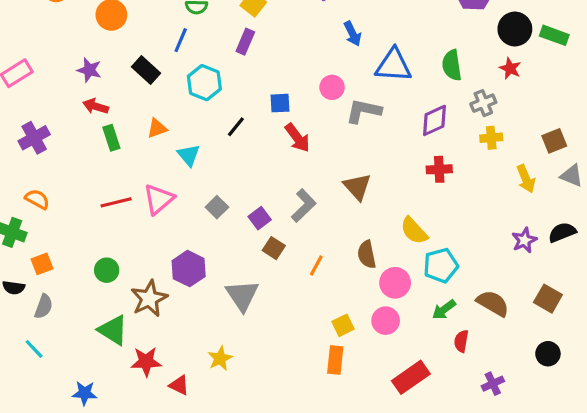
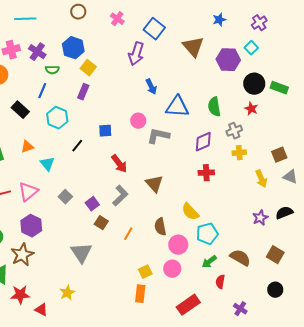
red arrow: (297, 138) -> (119, 164), moved
purple hexagon: (189, 269) -> (31, 226), moved
purple cross: (493, 384) -> (240, 309), turned -32

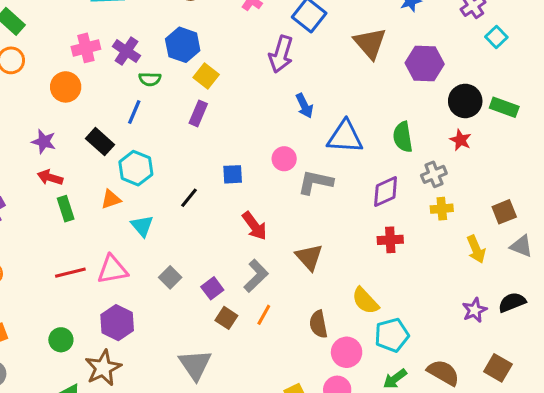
cyan square: (251, 48) -> (496, 37), moved
cyan hexagon: (57, 118) -> (136, 168), moved
pink triangle: (28, 192) -> (112, 270), turned 30
orange line: (128, 234) -> (264, 315), moved

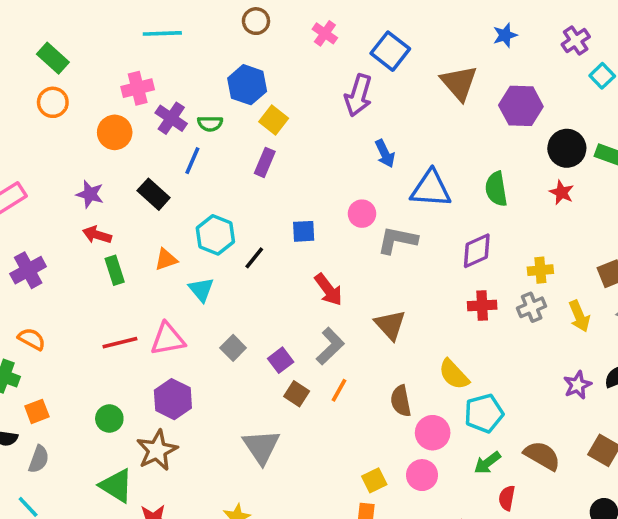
purple cross: (126, 51) -> (171, 118), moved
cyan hexagon: (136, 168) -> (215, 235), moved
gray cross: (434, 174) -> (532, 307), moved

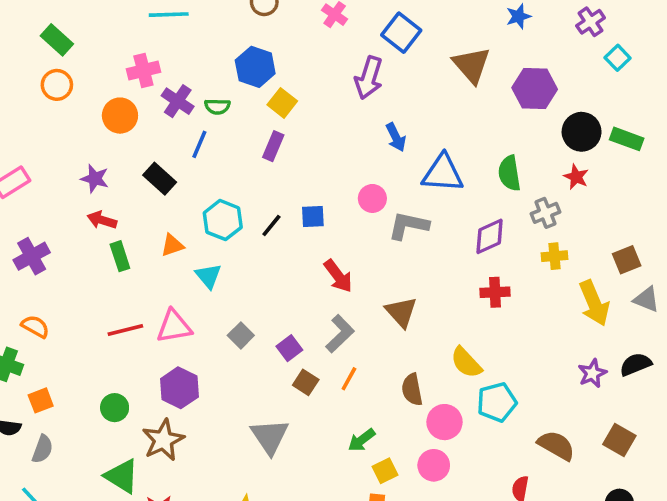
black line: (254, 258) -> (271, 226), moved
gray cross: (532, 307) -> (545, 213), moved
yellow arrow: (579, 316) -> (594, 303), size x1.4
green arrow: (487, 463) -> (362, 440), moved

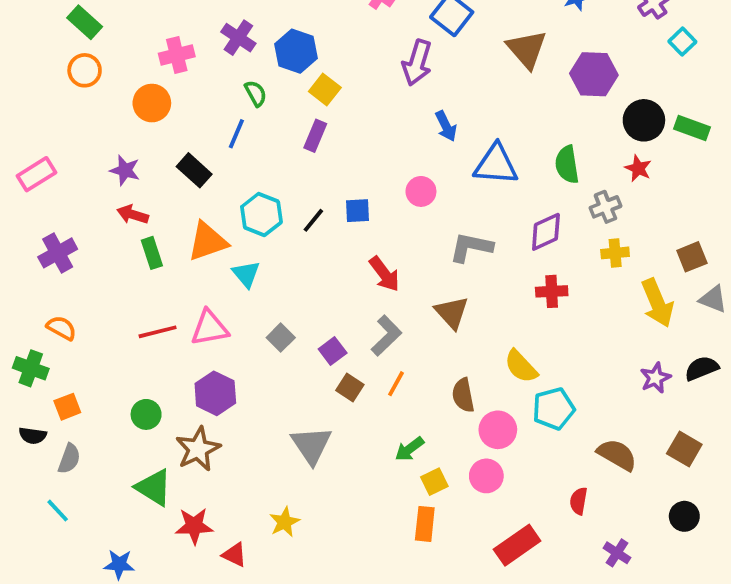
purple cross: (178, 101) -> (238, 38), moved
green semicircle: (217, 107) -> (256, 93), turned -120
gray L-shape: (408, 226) -> (471, 247), moved
orange triangle: (172, 245) -> (208, 241), size x1.6

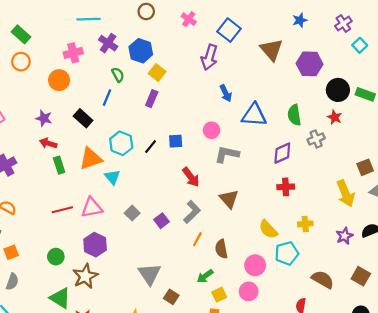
gray L-shape: (471, 247) -> (227, 154), moved
yellow cross: (615, 253) -> (305, 224), moved
brown square: (350, 388) -> (171, 297), moved
brown semicircle: (463, 395) -> (221, 249), moved

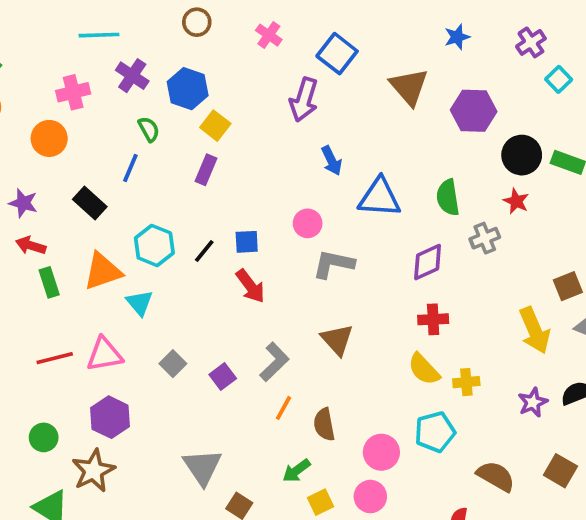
red arrow: (191, 177) -> (250, 286), moved
yellow semicircle: (268, 229) -> (424, 369), moved

